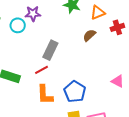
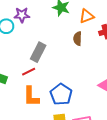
brown semicircle: (89, 35) -> (78, 39), turned -48

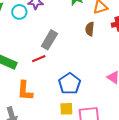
orange L-shape: (31, 96) -> (25, 91), moved

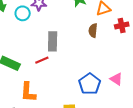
gray rectangle: (49, 40) -> (53, 41), turned -30
blue pentagon: (70, 84) -> (90, 84), moved

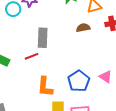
brown semicircle: (93, 30) -> (83, 28), turned 72
orange L-shape: (28, 92) -> (45, 87), moved

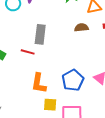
red line: (31, 56) -> (28, 52), turned 32

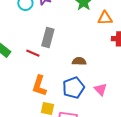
brown semicircle: (81, 28) -> (79, 61), moved

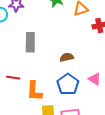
red line: (33, 53) -> (13, 78), moved

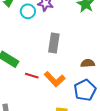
orange L-shape: (34, 91) -> (55, 79), moved, turned -55

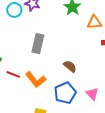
brown semicircle: (88, 63) -> (70, 66), turned 40

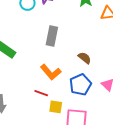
red line: (13, 74) -> (41, 93), moved

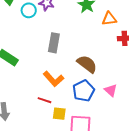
brown semicircle: (85, 58) -> (87, 64), size x1.5

